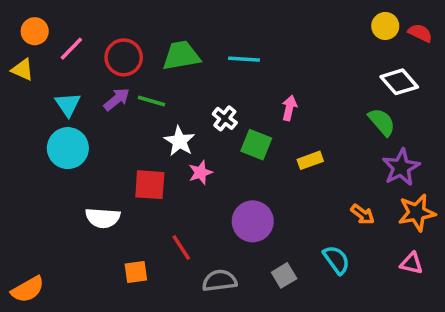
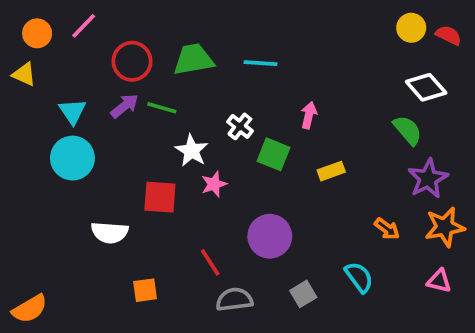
pink line: (71, 49) -> (84, 26), moved
red line: (181, 248) -> (210, 262), moved

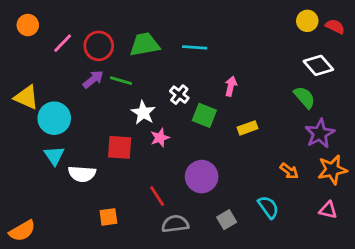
pink line: (84, 26) -> (63, 43), moved
yellow triangle: (24, 74) -> (26, 97), moved, size x1.4
cyan triangle: (72, 112) -> (54, 156), moved

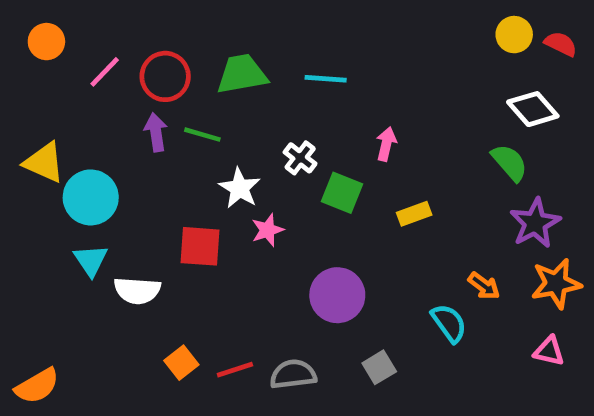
purple arrow: (93, 79) -> (156, 132), turned -60
red line: (157, 196) -> (235, 370), moved, turned -75
cyan semicircle: (268, 207) -> (449, 323), moved
orange square: (108, 217) -> (181, 363), turned -30

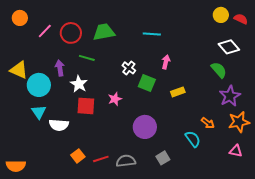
cyan line: (326, 79) -> (152, 34), moved
purple arrow: (156, 132) -> (60, 68), moved
white star: (240, 188) -> (79, 84), moved
orange semicircle: (37, 386) -> (16, 166), turned 30

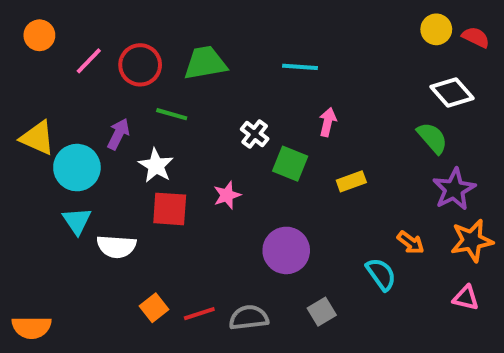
purple arrow: (60, 68) -> (118, 134), turned 35

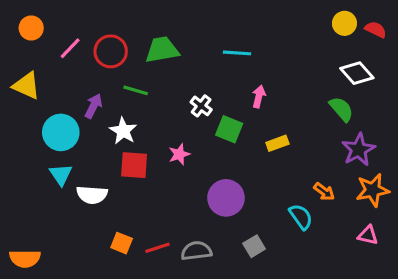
yellow triangle: (37, 138) -> (26, 86), moved
orange square: (154, 308) -> (122, 243), turned -30

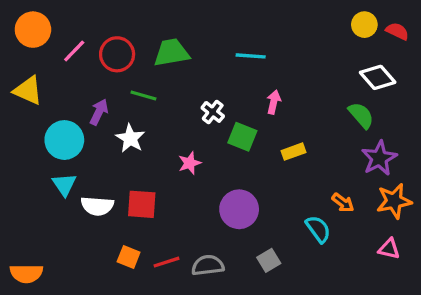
orange circle: (31, 28) -> (33, 30), size x1.4
red square: (134, 165) -> (142, 204), moved

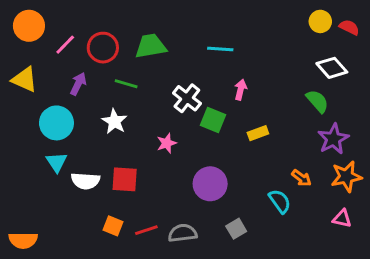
purple arrow: (99, 112) -> (78, 84), moved
white cross: (213, 112) -> (187, 98), size x1.4

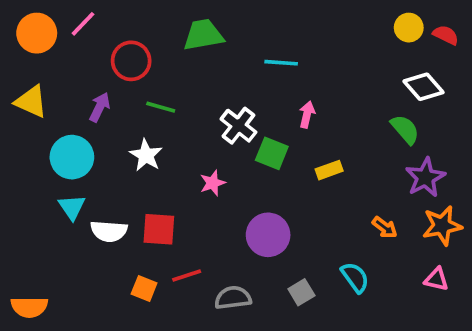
pink line: (65, 45) -> (83, 24), moved
green trapezoid: (151, 46) -> (203, 35), moved
cyan semicircle: (280, 201) -> (355, 277), moved
red line: (146, 230) -> (187, 276), moved

